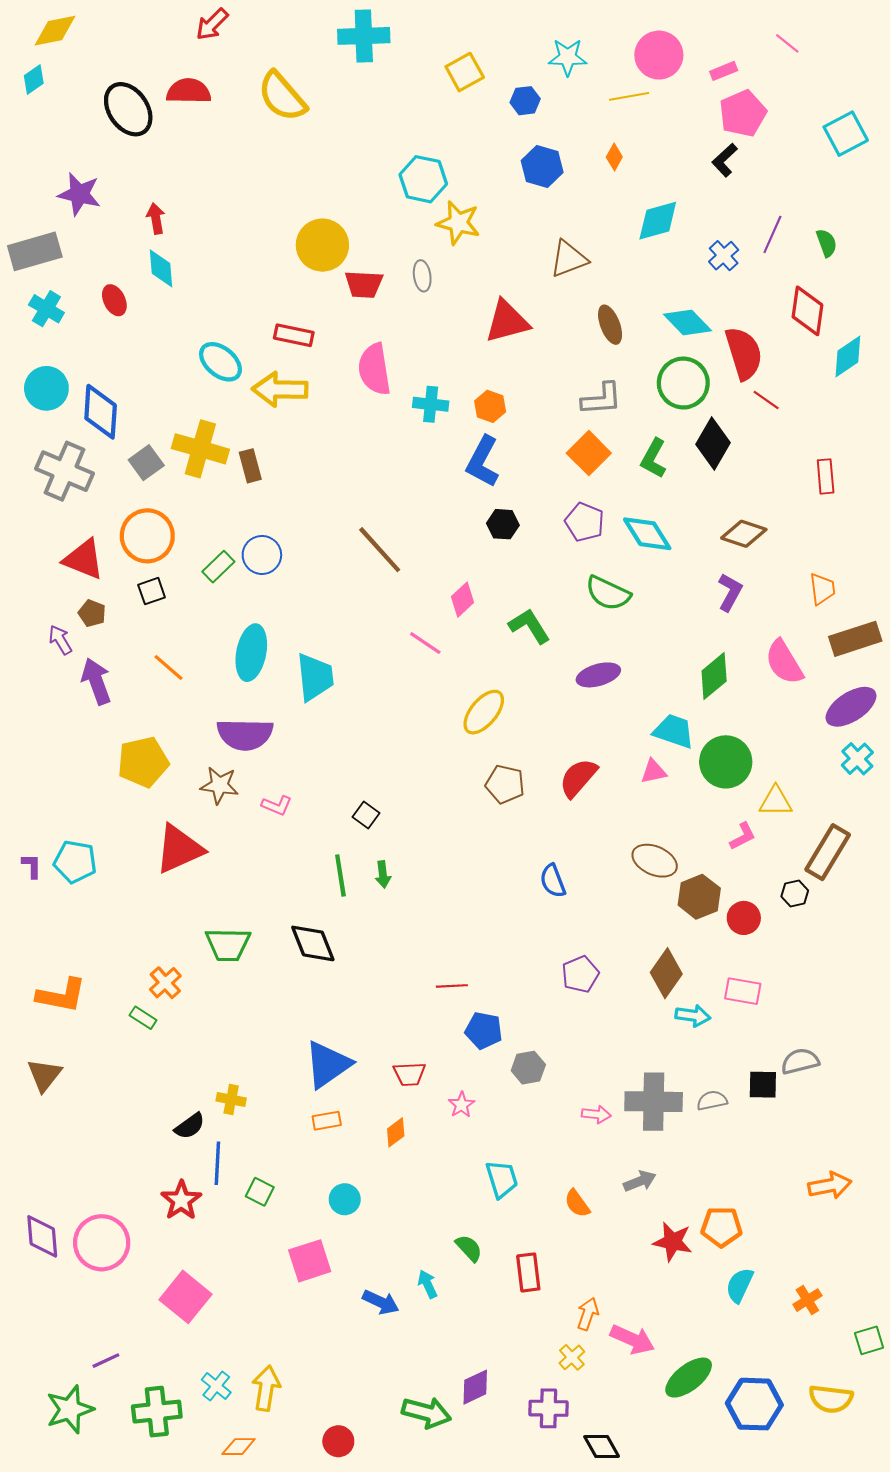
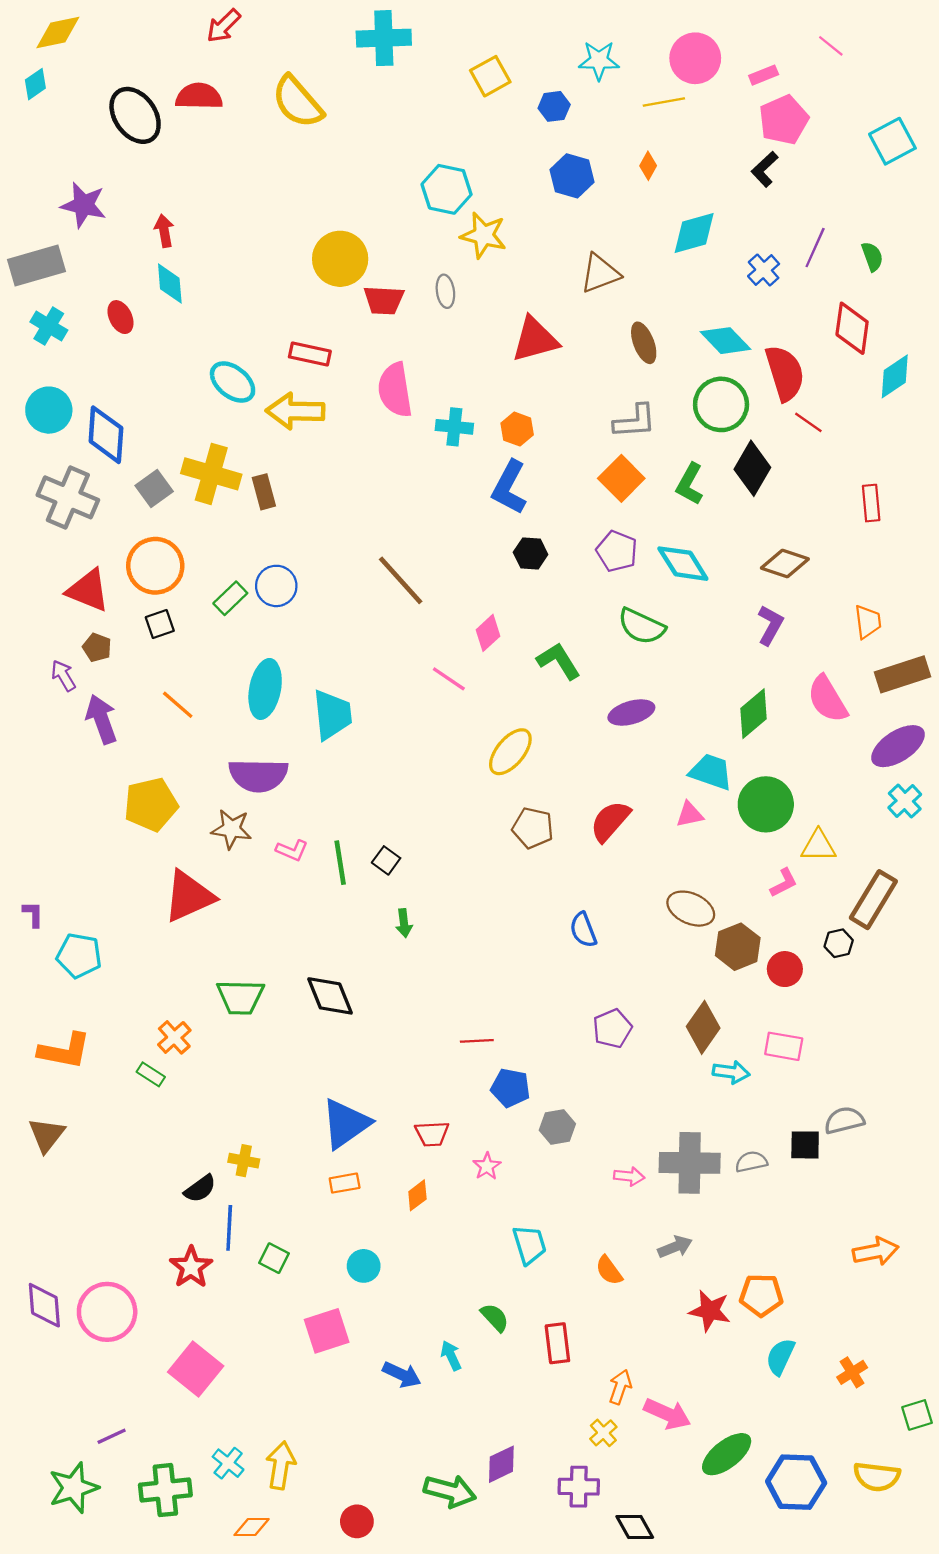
cyan pentagon: (75, 862) -> (79, 956), moved
green line: (340, 876) -> (340, 863), moved

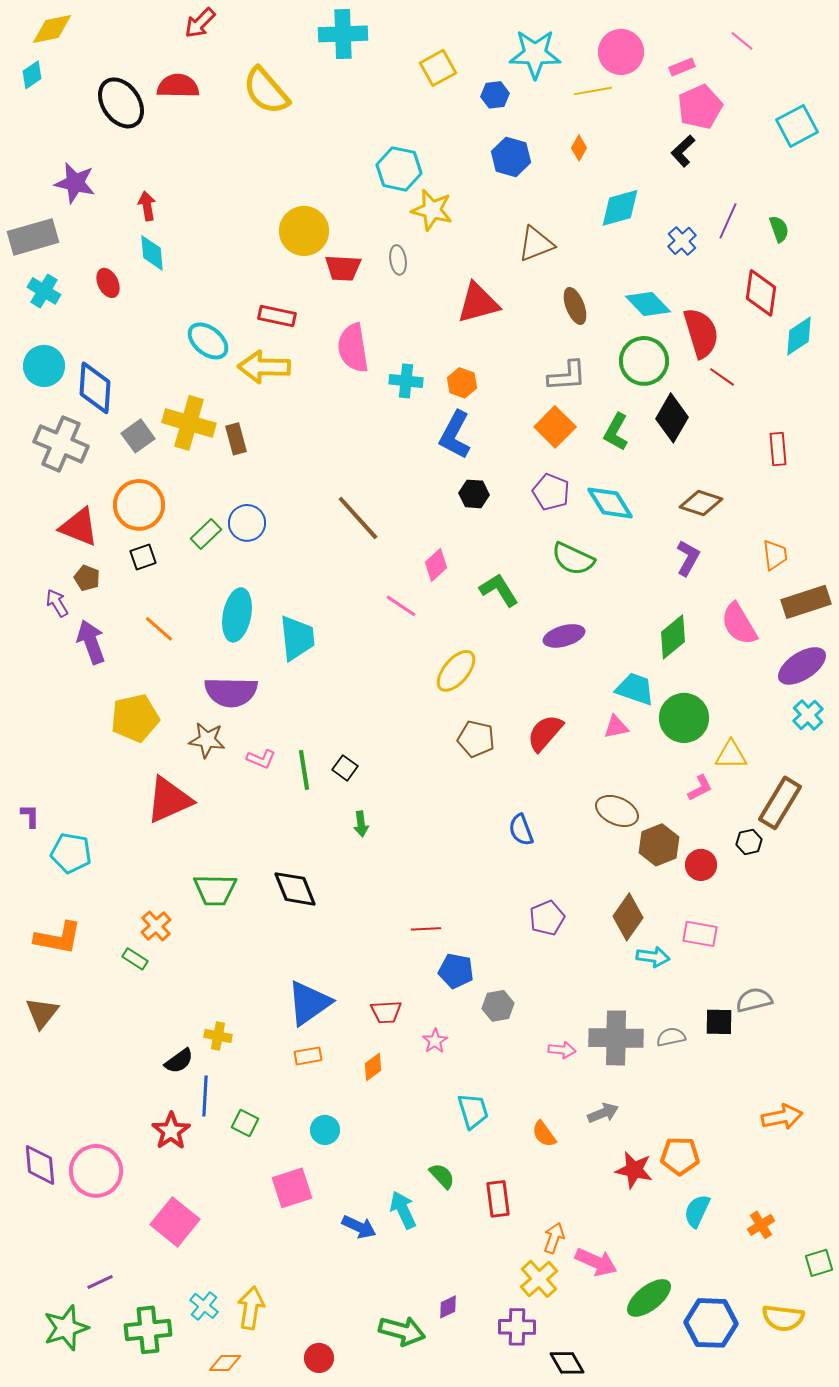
cyan star: (599, 61) -> (535, 54), size x1.4
cyan arrow: (451, 1356) -> (403, 1210), size x1.4
yellow cross: (603, 1433) -> (539, 1279), size x1.5
purple diamond: (501, 1464) -> (448, 1307), size x0.7

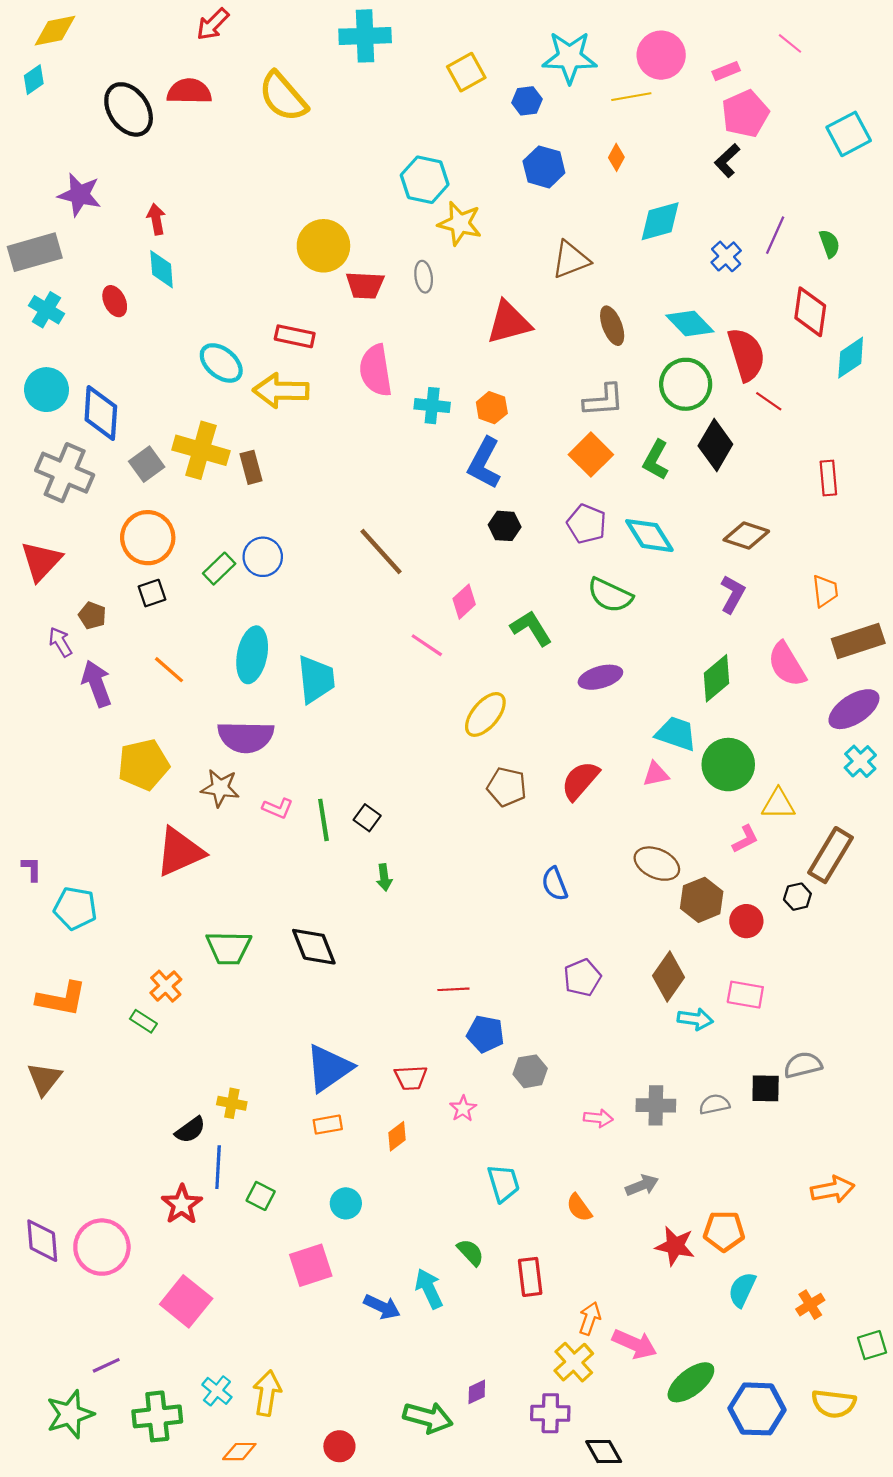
red triangle: (79, 527) -> (41, 561), moved, turned 51
gray cross: (616, 1038) -> (656, 1105), size x0.7

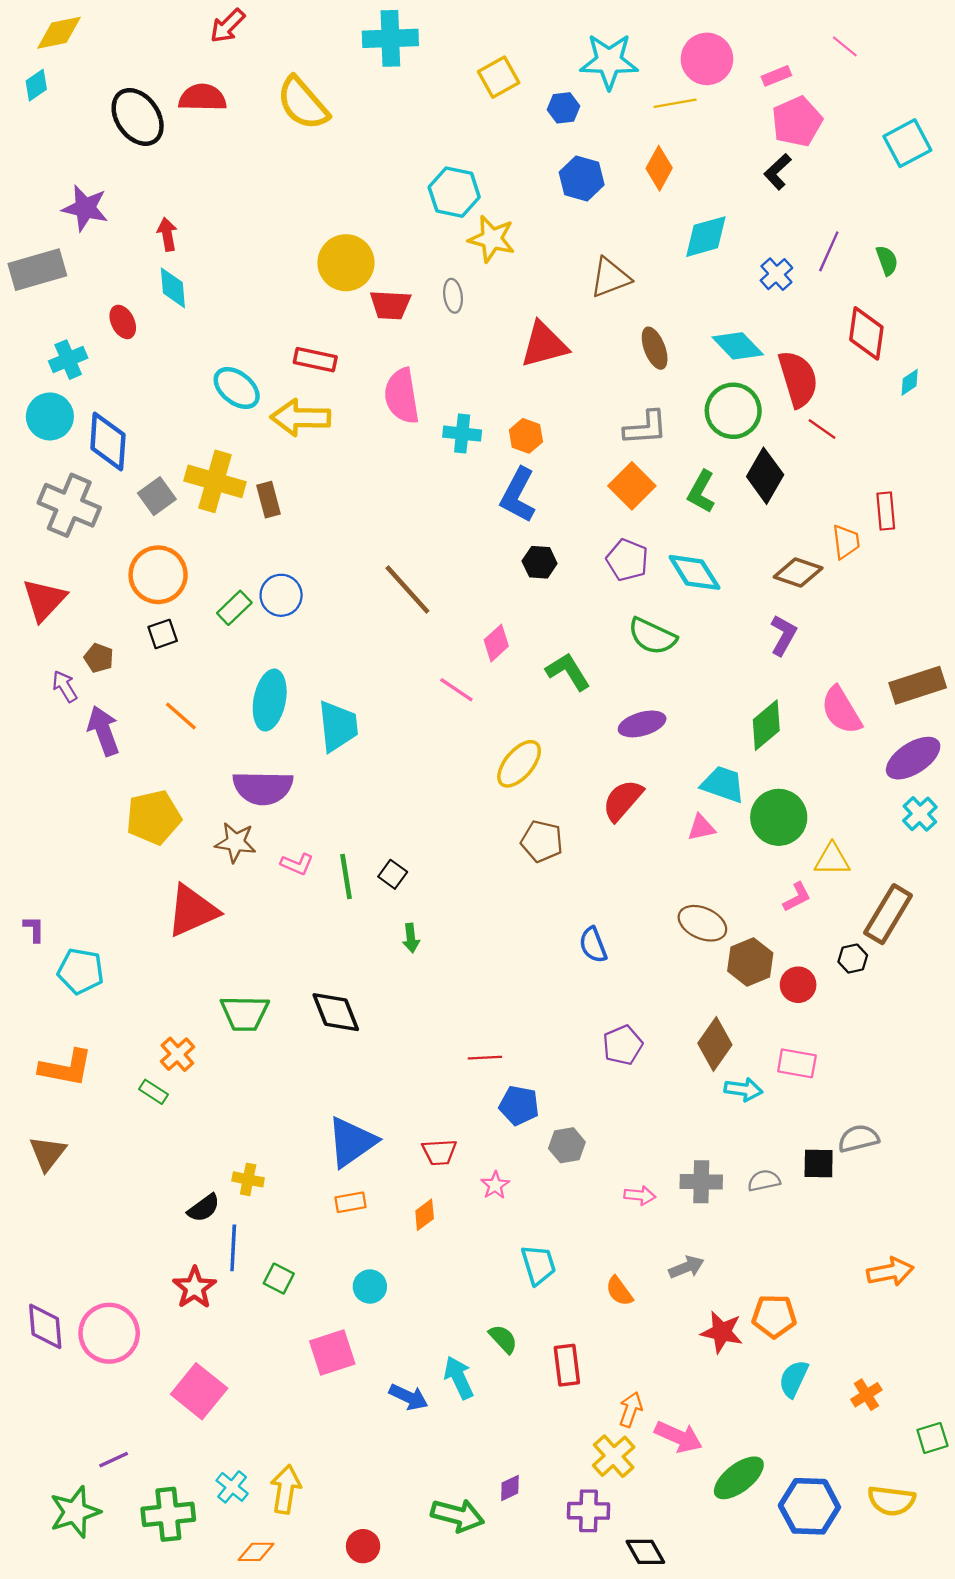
orange diamond: (616, 157) -> (659, 168), size x1.5
cyan cross: (47, 310) -> (68, 360), moved, turned 36
cyan diamond: (851, 358) -> (910, 382), size x0.6
orange trapezoid: (825, 591) -> (846, 542), moved
red semicircle: (580, 781) -> (623, 800), moved

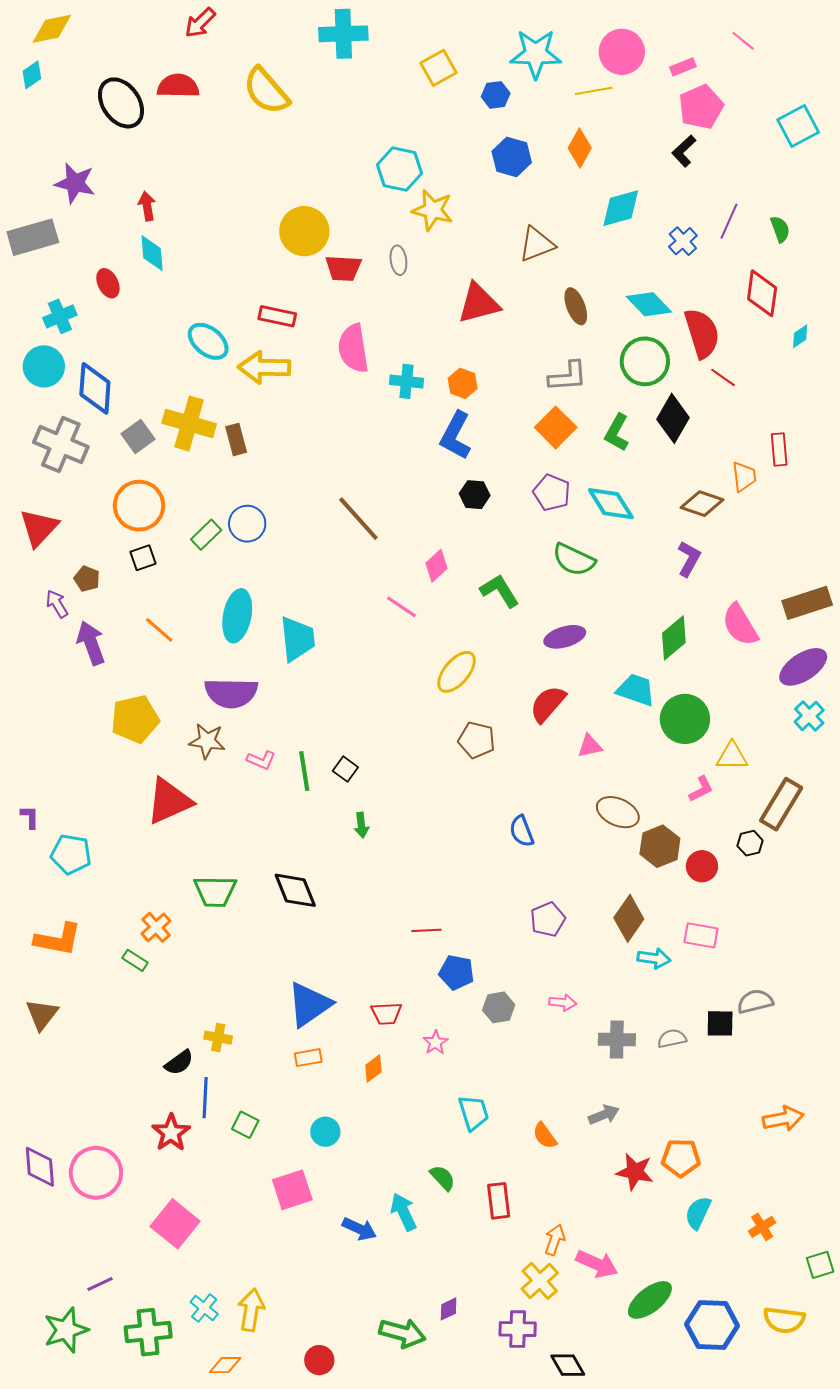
pink triangle: (701, 828) -> (590, 746), moved
pink arrow: (640, 1195) -> (563, 1002), moved

